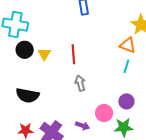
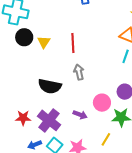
black semicircle: (28, 95) -> (50, 86), moved

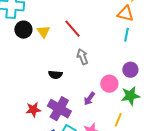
red line: (73, 43) -> (72, 29), turned -30
black semicircle: (50, 86) -> (55, 75), size x0.6
purple arrow: (80, 115) -> (89, 99), turned 112

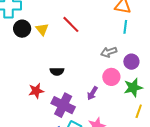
gray arrow: (82, 57) -> (109, 52), moved, turned -84
red star: (33, 110) -> (36, 91), moved
yellow line: (118, 120) -> (139, 111), moved

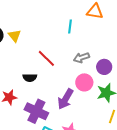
red line: (71, 24) -> (46, 58), moved
cyan line: (125, 27) -> (70, 26), moved
purple arrow: (92, 93) -> (66, 99), size x1.5

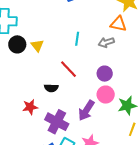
cyan line: (70, 26) -> (77, 39), moved
gray arrow: (81, 58) -> (106, 42), moved
purple circle: (104, 67) -> (105, 74), moved

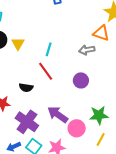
cyan line: (77, 39) -> (49, 49), moved
pink circle: (106, 95) -> (77, 128), moved
purple arrow: (86, 110) -> (58, 115), turned 85

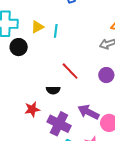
yellow triangle: (18, 44) -> (37, 27), moved, turned 40
cyan line: (49, 49) -> (56, 31), moved

